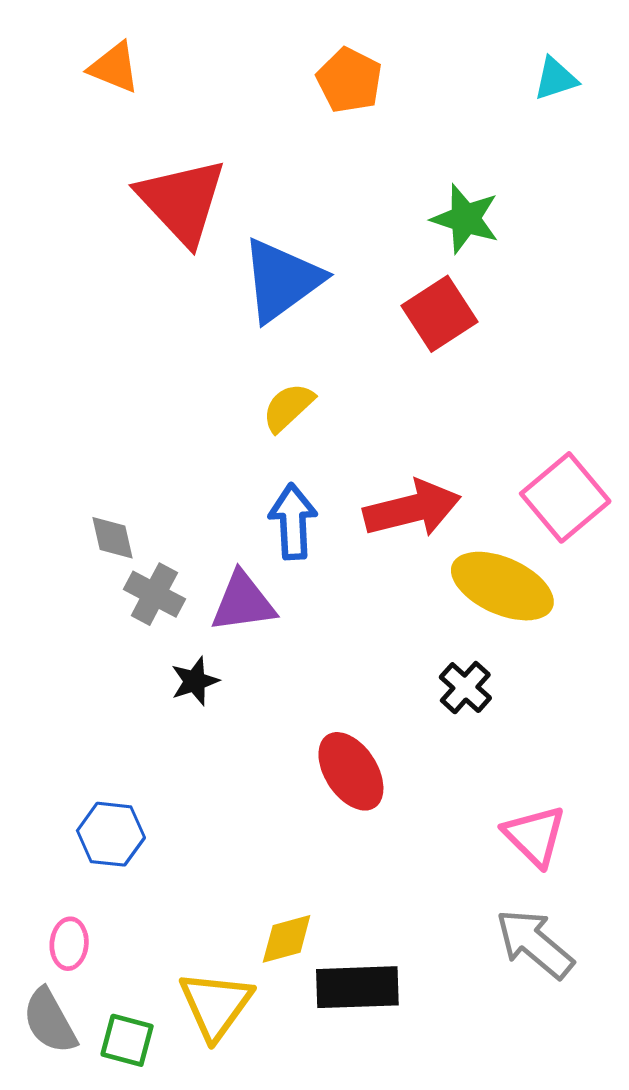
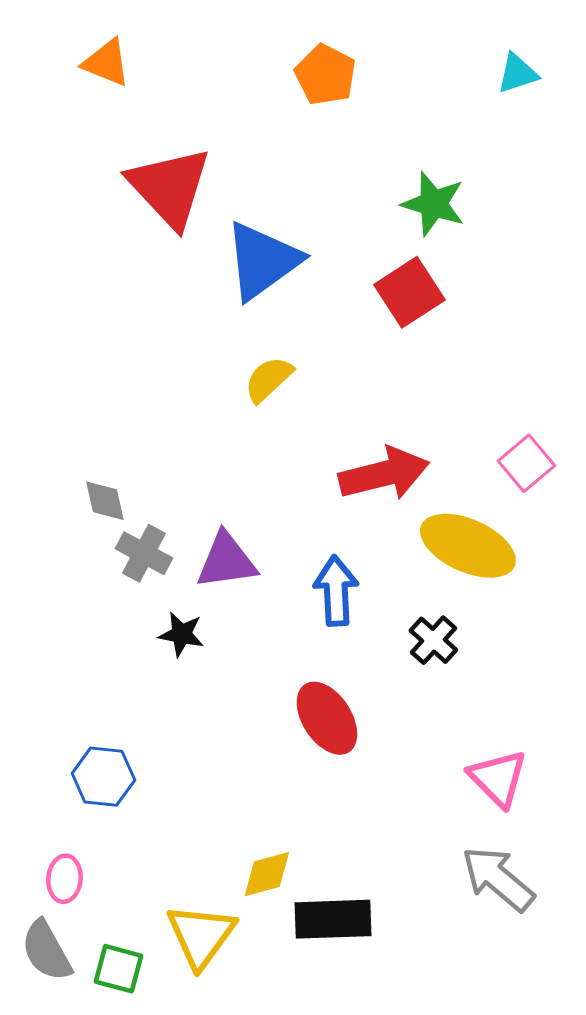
pink square: (565, 497) -> (526, 463), size x0.7
blue arrow: (293, 522) -> (336, 591), moved
black star: (195, 681) -> (181, 634), turned 30

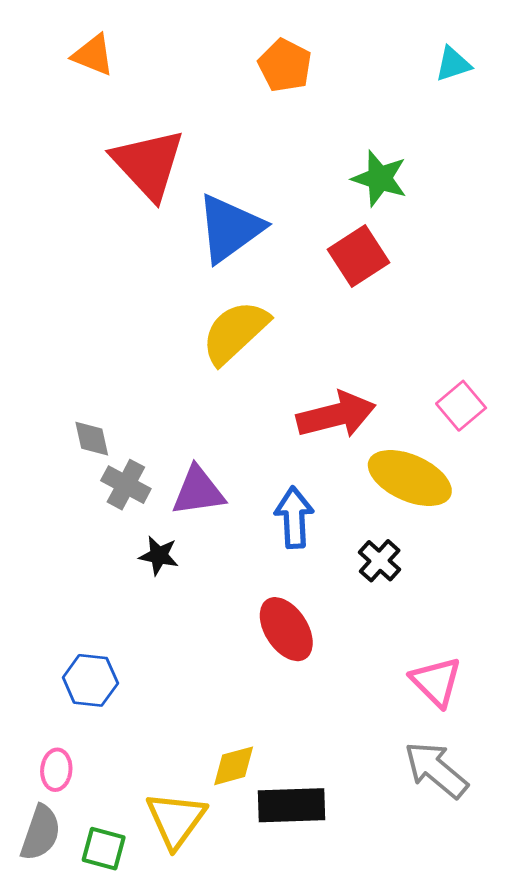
yellow semicircle: (268, 379) -> (235, 332), size x1.6
gray semicircle: (46, 951) -> (41, 833), turned -132

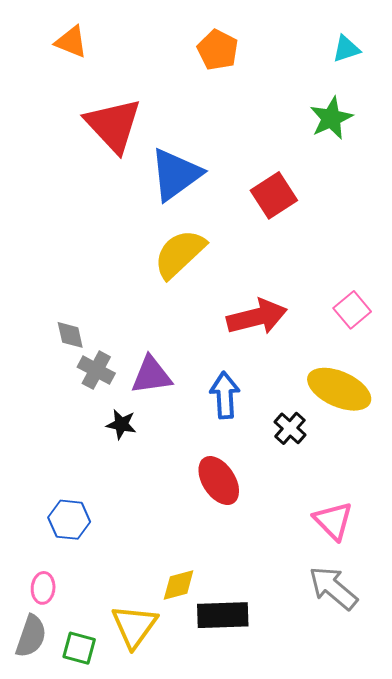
green star: (380, 178) -> (331, 118), moved, turned 30
yellow ellipse: (410, 478) -> (339, 389), moved

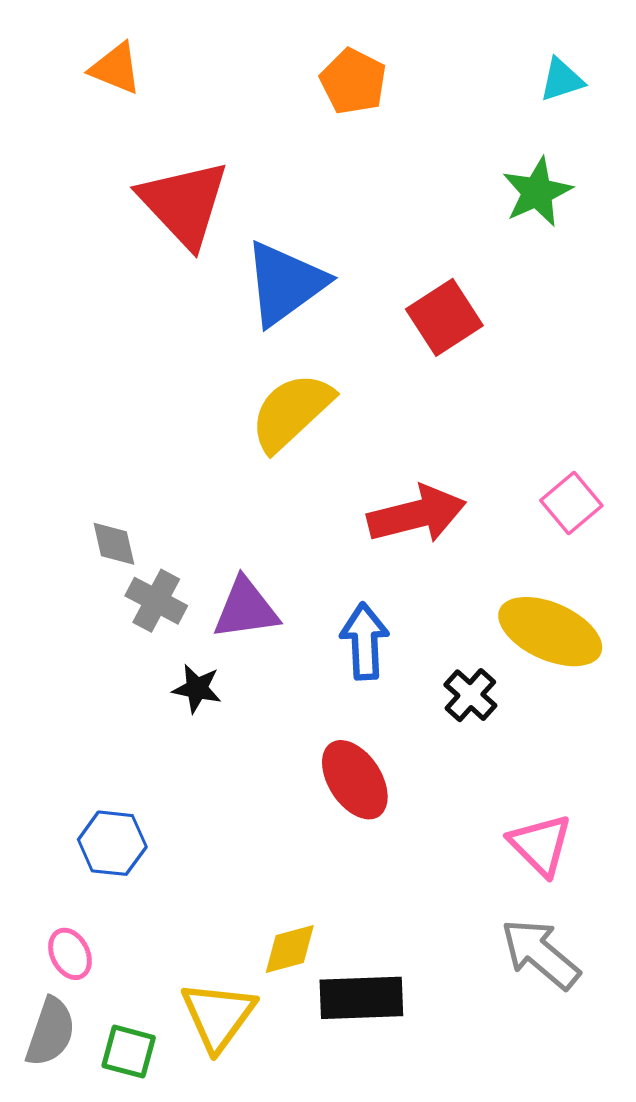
pink ellipse: (43, 588) -> (70, 954), turned -32

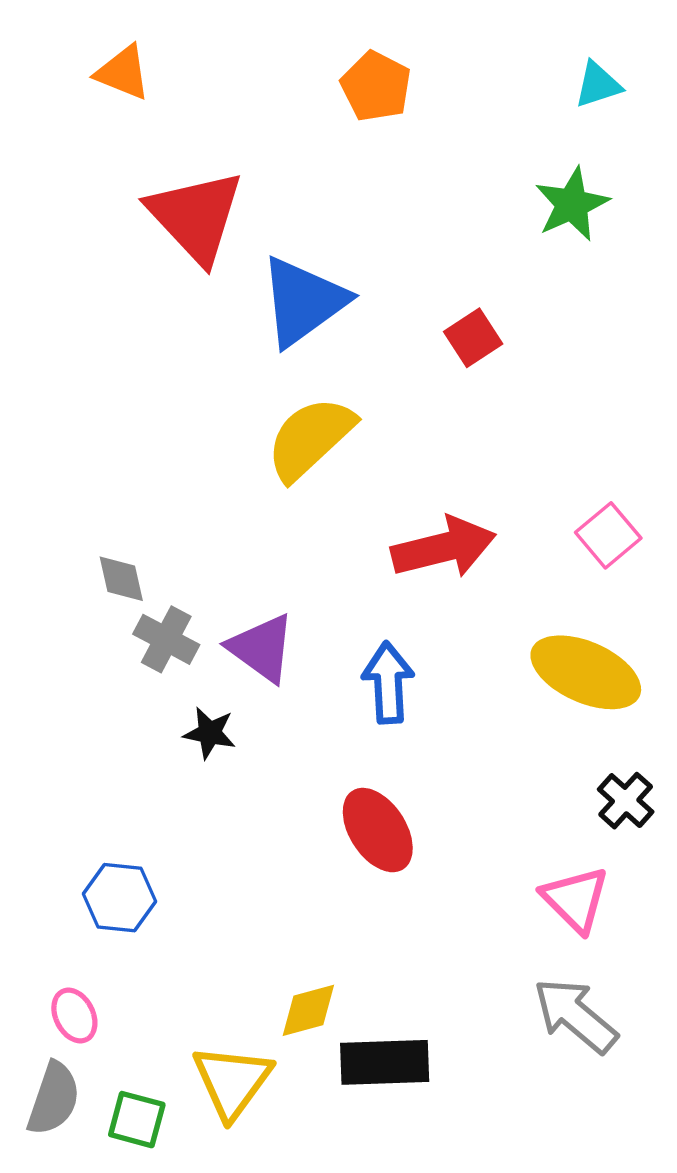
red square: (444, 317) -> (473, 338), size x0.7
purple triangle: (246, 609) -> (262, 648), turned 44
black cross: (470, 695) -> (626, 801), moved

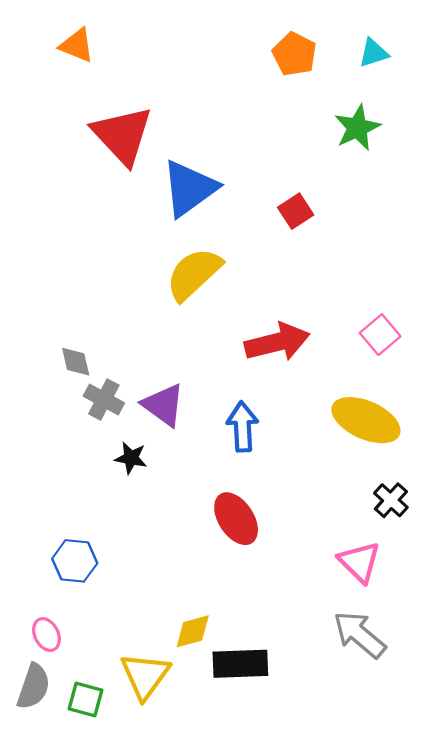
orange pentagon: (376, 86) -> (295, 54), moved

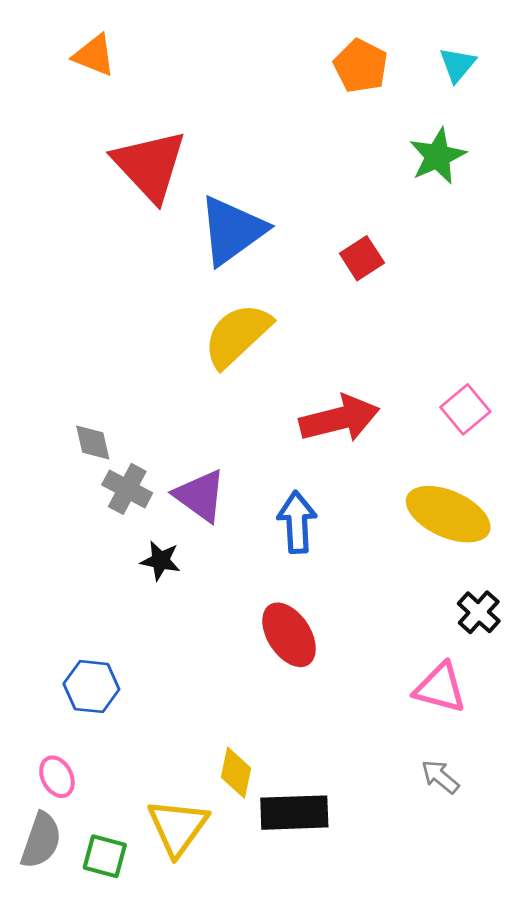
cyan triangle: (374, 53) -> (457, 65), turned -32
pink triangle: (359, 562) -> (440, 688), turned -30
yellow diamond: (193, 631) -> (236, 773), turned -63
gray arrow: (359, 635) -> (440, 777), size x0.6

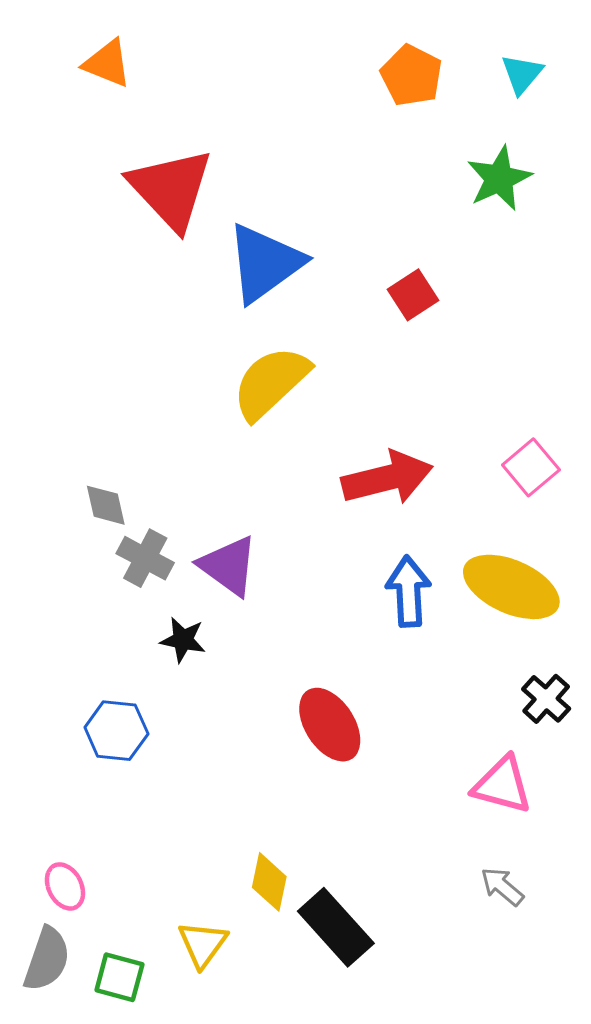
blue arrow: (297, 522) -> (408, 591), moved
blue hexagon: (91, 687) -> (116, 731), moved
black rectangle: (294, 813) -> (336, 927), turned 50
yellow triangle: (178, 827) -> (203, 944), size x0.7

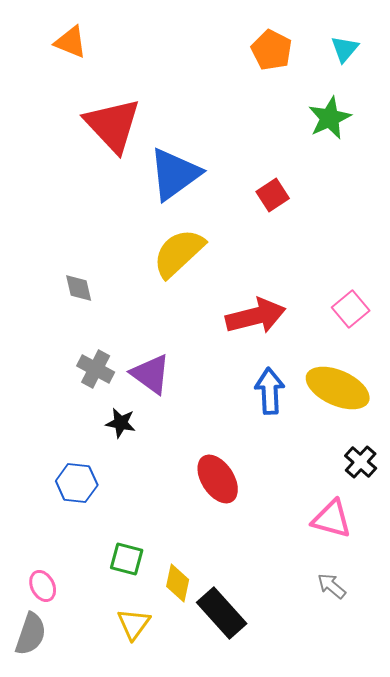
gray diamond: (106, 505) -> (79, 288), moved
green square: (119, 977) -> (127, 559), moved

